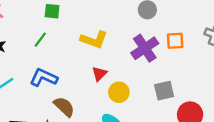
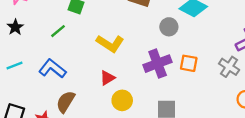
brown semicircle: (64, 107) -> (66, 102), turned -115

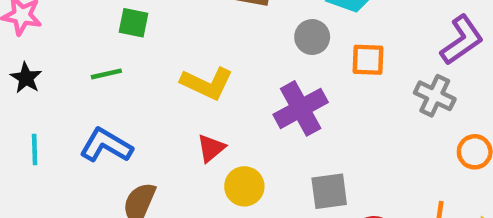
green line: (58, 31) -> (106, 74), turned 35
orange square: (189, 63) -> (368, 60), moved
cyan line: (15, 65) -> (35, 150), turned -63

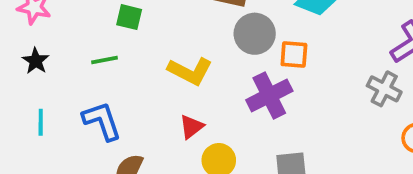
gray circle: (312, 37) -> (255, 34), moved, size x1.4
orange square: (368, 60) -> (294, 54), moved
blue L-shape: (106, 145) -> (102, 121), turned 39

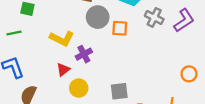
gray cross: (384, 89) -> (154, 17), moved
purple cross: (269, 95) -> (84, 54), moved, size x0.7

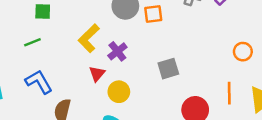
yellow L-shape: (62, 39) -> (89, 38), turned 120
gray square: (119, 91) -> (168, 69), moved

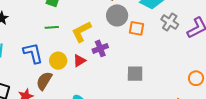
green line: (32, 42) -> (52, 27), moved
yellow circle: (119, 92) -> (58, 61), moved

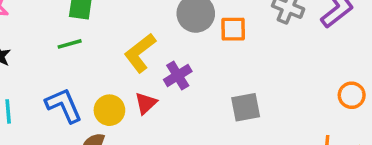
green line: (52, 27) -> (70, 44), moved

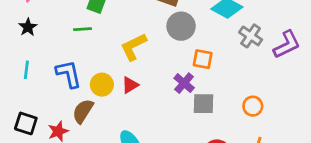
orange square: (233, 29) -> (203, 59), moved
purple cross: (178, 75) -> (184, 83), moved, turned -30
orange circle: (352, 95) -> (253, 106), moved

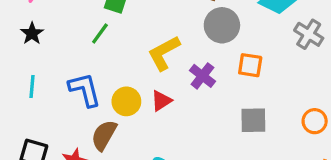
green line: (83, 29) -> (100, 33), turned -48
purple cross: (184, 83) -> (202, 76), moved

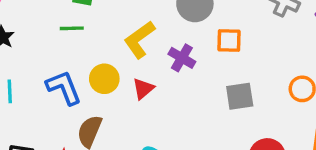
green line: (100, 33) -> (72, 28), turned 60
yellow circle: (126, 101) -> (104, 79), moved

